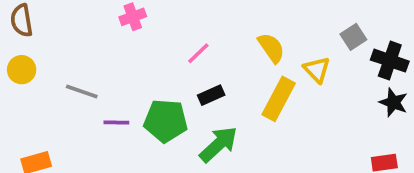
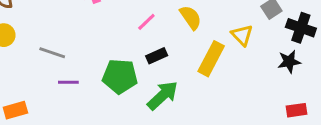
yellow semicircle: (271, 48) -> (191, 17), moved
black star: (393, 102) -> (289, 62), moved, turned -30
purple line: (116, 123) -> (68, 82), moved

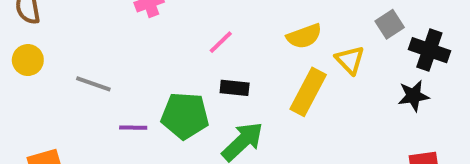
yellow semicircle: (191, 17) -> (304, 36), moved, turned 105
black rectangle: (157, 56) -> (235, 88), turned 30
purple line: (68, 82) -> (133, 128), moved

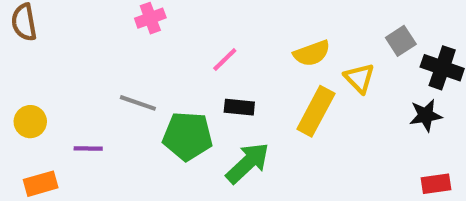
yellow circle: (28, 60) -> (30, 122), moved
gray line: (93, 84) -> (138, 103), moved
purple line: (133, 128) -> (88, 149), moved

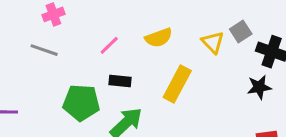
yellow semicircle: (312, 53) -> (159, 38), moved
yellow triangle: (359, 78) -> (213, 42), moved
gray line: (138, 103) -> (44, 50), moved

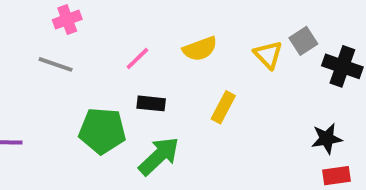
yellow rectangle: (177, 84) -> (223, 107), size x0.7
black star: (259, 87) -> (327, 139), moved

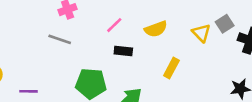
pink line: (137, 59) -> (114, 25), moved
black rectangle: (151, 103) -> (123, 51), moved

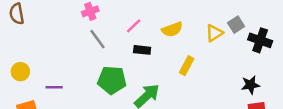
yellow triangle: (201, 33) -> (214, 33), turned 42
gray line: (60, 39) -> (97, 39), moved, turned 35

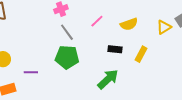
black rectangle: (142, 50) -> (115, 49), moved
green pentagon: (112, 80) -> (67, 57), moved

